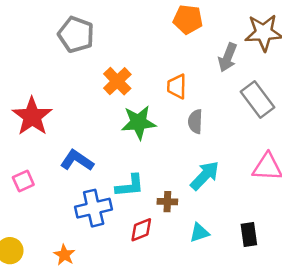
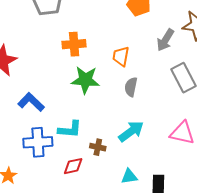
orange cross: (117, 81) -> (74, 44), turned 30
cyan triangle: (199, 233) -> (129, 176), moved

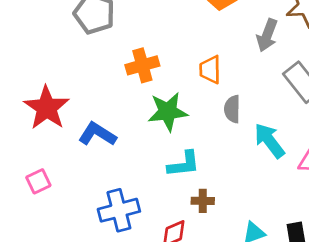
blue L-shape: (31, 102) -> (97, 134), moved
cyan L-shape: (70, 129) -> (184, 164), moved
cyan arrow: (131, 131) -> (269, 141), moved, turned -80

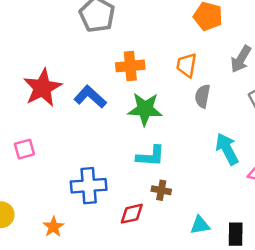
orange trapezoid: (210, 70) -> (187, 65), moved
gray semicircle: (232, 109) -> (202, 96), moved
blue L-shape: (97, 134) -> (90, 97), moved

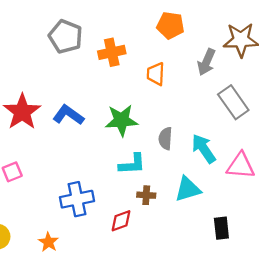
orange cross: (130, 66) -> (112, 52), moved
gray semicircle: (202, 96) -> (165, 138), moved
cyan triangle: (200, 225) -> (188, 189), moved, size x1.4

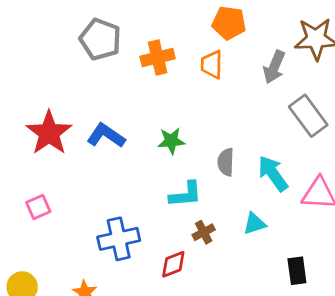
orange trapezoid: (156, 74) -> (212, 65), moved
green star: (121, 120) -> (171, 141), size x0.7
cyan triangle: (188, 189) -> (254, 224), size x0.7
brown cross: (146, 195) -> (204, 232), turned -30

